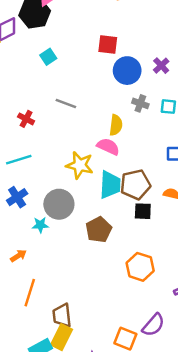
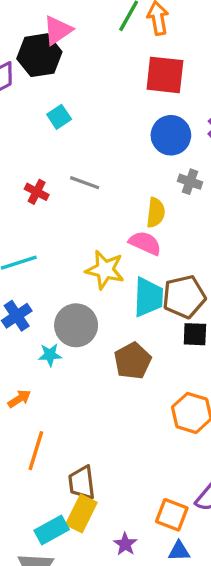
red square: (108, 45) -> (165, 75), moved, size x1.4
red cross: (26, 119) -> (37, 192), moved

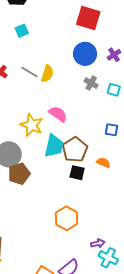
yellow semicircle: (156, 213) -> (47, 74), moved
brown pentagon: (184, 297) -> (75, 150), turned -30
brown pentagon: (133, 361) -> (19, 174), moved

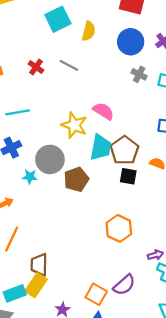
cyan square: (22, 31) -> (58, 19), size x1.6
yellow semicircle: (47, 74) -> (89, 31), moved
brown pentagon: (19, 174) -> (76, 179), moved

